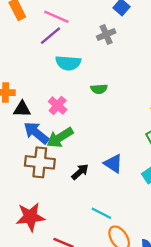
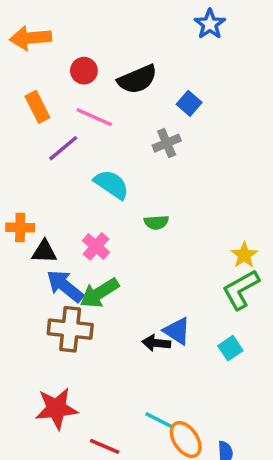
purple line: (50, 36) -> (63, 148), moved
cyan semicircle: (68, 63) -> (112, 184), turned -150
black arrow: (80, 172) -> (156, 343), moved, turned -132
cyan line: (101, 213) -> (160, 421), moved

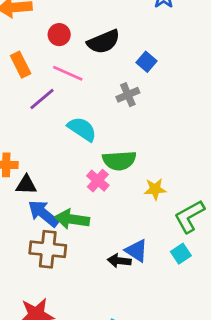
green semicircle: (156, 222) -> (119, 161), size x1.6
pink cross: (96, 246) -> (98, 181), moved
yellow star: (244, 255) -> (155, 189), moved, turned 30
green arrow: (99, 293) -> (72, 219), turned 40
cyan square: (230, 348) -> (181, 254), moved

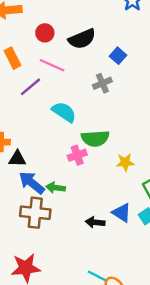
pink cross: (98, 181) -> (77, 155), turned 30
green arrow: (72, 219) -> (56, 188), size x0.7
blue triangle: (136, 251) -> (122, 213), moved

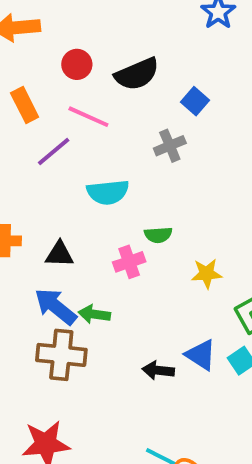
cyan semicircle: (64, 112) -> (108, 192), turned 140
green semicircle: (95, 138) -> (158, 235), size x0.6
black triangle: (17, 159) -> (59, 254), moved

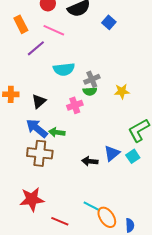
gray cross: (170, 146) -> (92, 79), moved
black triangle: (59, 254) -> (39, 101), turned -42
yellow star: (207, 274) -> (122, 91), moved
blue triangle: (201, 355) -> (112, 153), turned 48

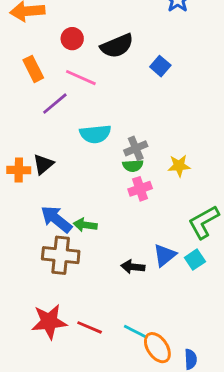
black triangle: (39, 101) -> (43, 164), moved
pink cross: (75, 105) -> (140, 189), moved
red line: (60, 221) -> (90, 327), moved

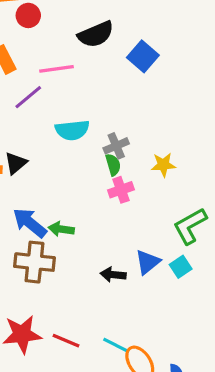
red circle: (72, 39) -> (28, 15), moved
blue square: (160, 66) -> (143, 56), size x1.4
pink line: (81, 78) -> (57, 69), turned -32
green semicircle: (133, 166) -> (113, 165), turned -102

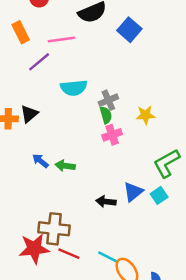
blue arrow: (30, 223) -> (40, 161), size x0.6
brown cross: (35, 262) -> (54, 229), moved

